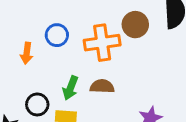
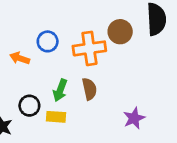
orange arrow: (27, 53) -> (20, 58), turned 102
brown semicircle: (102, 86) -> (89, 89), turned 75

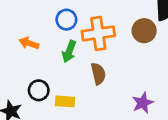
brown circle: (120, 32) -> (144, 31), moved
blue circle: (48, 41) -> (66, 20), moved
green arrow: (60, 90) -> (69, 51), moved

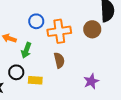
green arrow: (69, 51) -> (26, 50), moved

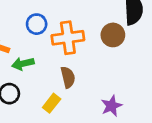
green arrow: (26, 50) -> (23, 64), turned 56
yellow rectangle: (35, 80) -> (52, 103), moved, turned -56

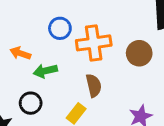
brown circle: (113, 35) -> (139, 53), moved

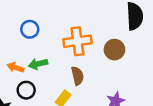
blue circle: (60, 28) -> (30, 29), moved
orange arrow: (20, 53) -> (15, 67), moved

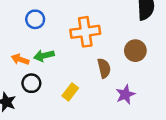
brown circle: (114, 50) -> (135, 51), moved
brown semicircle: (77, 76) -> (104, 68), moved

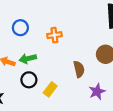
orange cross: (85, 32) -> (54, 35), moved, size x0.6
black circle: (31, 83) -> (29, 80), moved

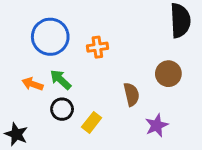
blue circle: (20, 28) -> (50, 37), size x1.6
green arrow: (28, 59) -> (61, 80), turned 56

